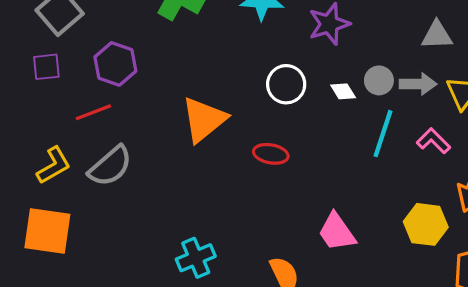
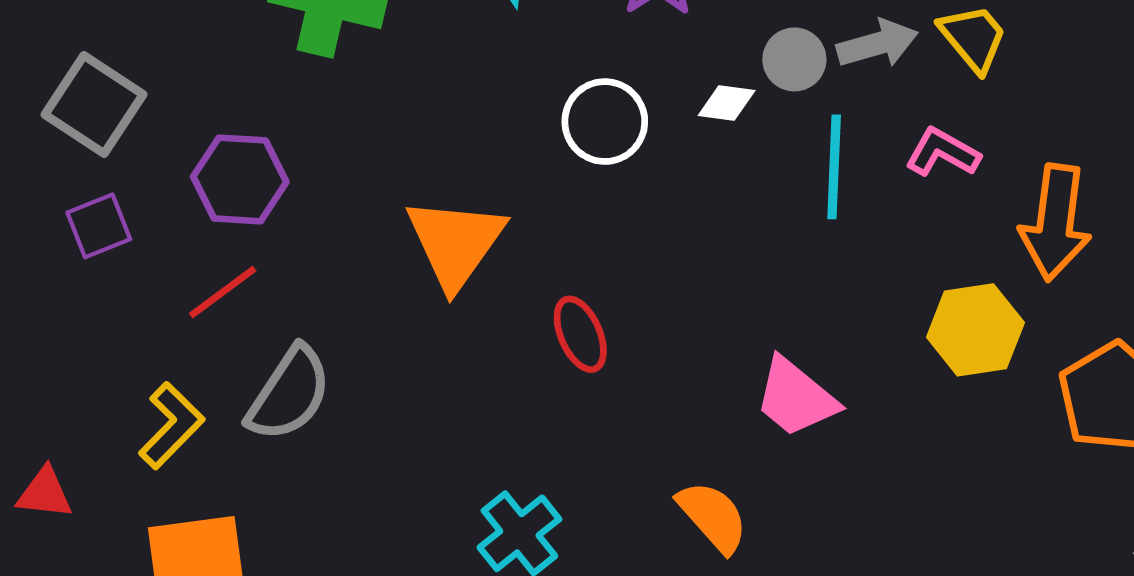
white diamond: (343, 91) -> (727, 103), turned -35
red ellipse: (271, 154) -> (580, 334), moved, turned 72

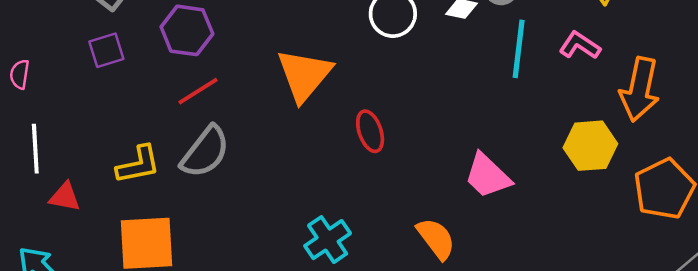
red line: (223, 292) -> (198, 91), moved
yellow L-shape: (171, 426) -> (138, 165), turned 30

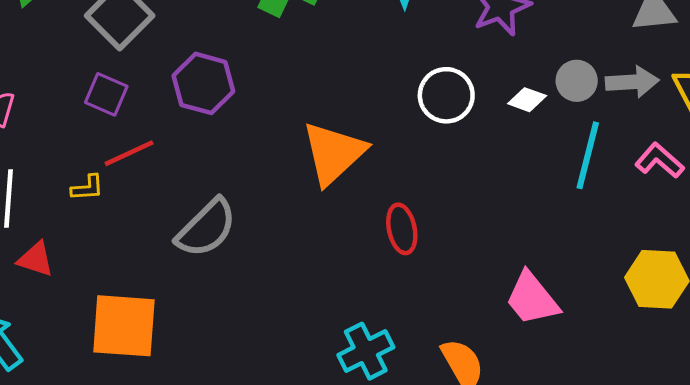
purple square: (106, 50) -> (106, 94), turned 33
red line: (198, 91) -> (129, 153), moved
yellow L-shape: (138, 165) -> (87, 188), moved, size x0.6
cyan cross: (328, 240) -> (366, 351), moved

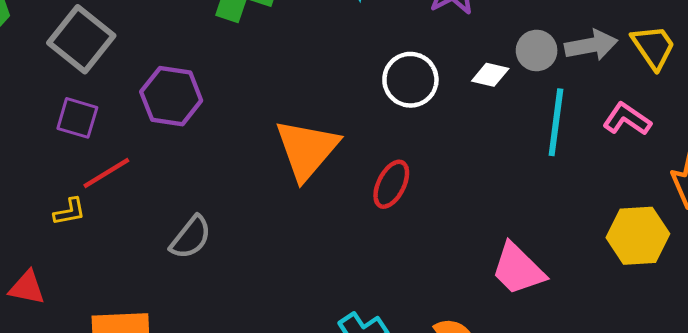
gray semicircle: (206, 228) -> (191, 237), size x0.7
red ellipse: (402, 229) -> (391, 184), moved, turned 45

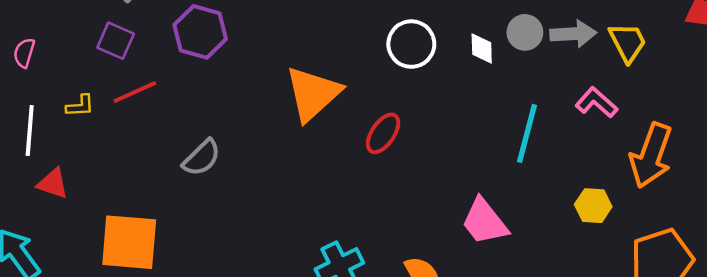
white diamond: (490, 75) -> (482, 49), turned 68
cyan line: (556, 122) -> (527, 133), moved
yellow L-shape: (70, 212) -> (80, 106), moved
yellow hexagon: (638, 236) -> (593, 206), size x0.7

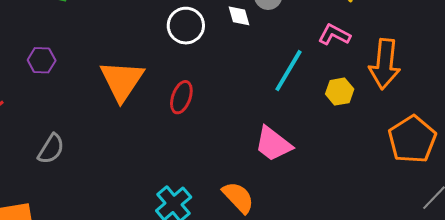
purple hexagon: (200, 32) -> (42, 60), moved, size x0.7
cyan line: (527, 133) -> (288, 71), turned 30
yellow hexagon: (593, 206) -> (340, 92), moved

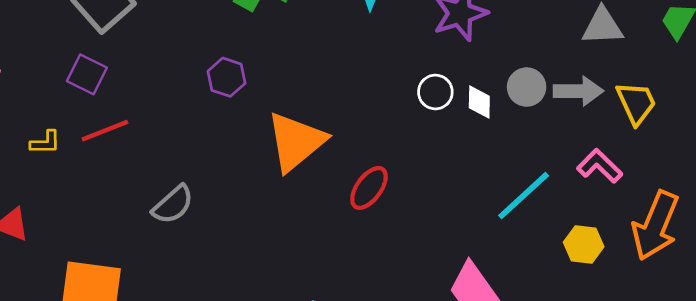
white circle: (186, 26) -> (435, 92), moved, size x0.7
purple hexagon: (42, 60) -> (227, 77), moved

